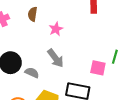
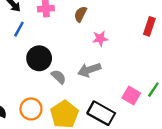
gray arrow: (56, 58) -> (89, 70), turned 90

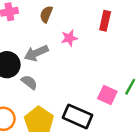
red rectangle: (149, 26) -> (105, 21), moved
gray arrow: (89, 70) -> (36, 53), moved

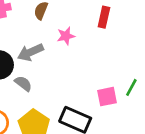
pink square: (107, 95) -> (107, 97), turned -36

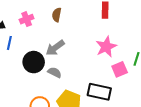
pink star: (66, 36) -> (106, 47), moved, size x1.5

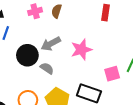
pink cross: (27, 19) -> (35, 11), moved
pink star: (106, 47) -> (81, 50), moved

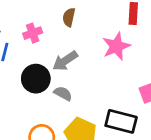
pink cross: (35, 11) -> (33, 33), moved
pink star: (81, 50) -> (116, 46), moved

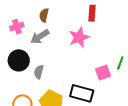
gray arrow: (65, 61) -> (40, 37), moved
gray semicircle: (63, 93) -> (39, 72), turned -104

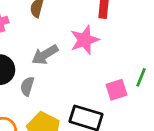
gray arrow: (40, 37) -> (45, 55), moved

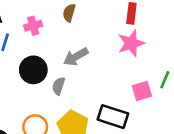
pink star: (85, 40) -> (131, 43), moved

